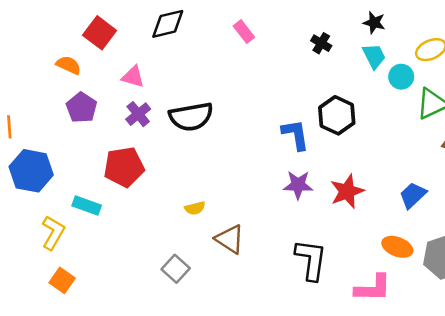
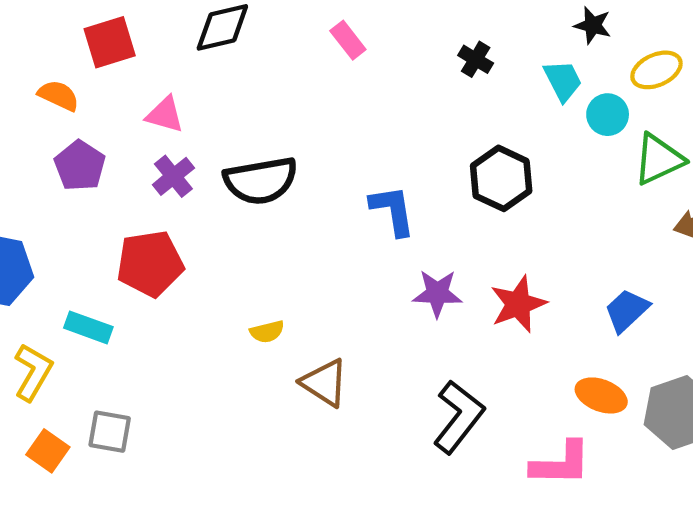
black star: (374, 23) -> (593, 25), moved
red square: (100, 33) -> (110, 42), turned 36
blue L-shape: (295, 135) -> (393, 210), moved
black L-shape: (311, 260) -> (459, 417), turned 30
gray square: (176, 269) -> (110, 432), moved, turned -32

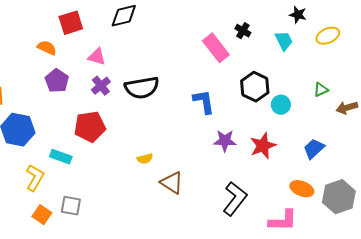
pink rectangle: (348, 40) -> (216, 48), moved, size x1.6
cyan circle: (608, 115) -> (281, 105), moved
green triangle: (659, 159) -> (321, 90), moved, size x0.6

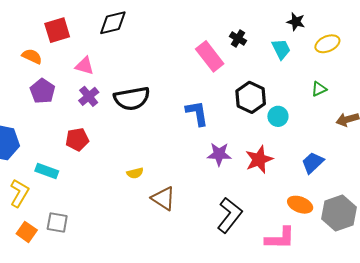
green triangle: (321, 90) -> (319, 89), moved
red pentagon: (90, 127) -> (77, 139), size x0.7

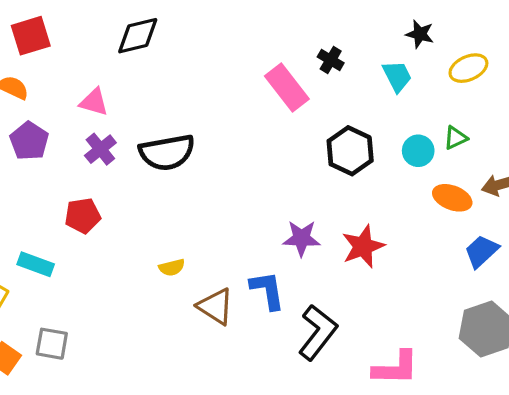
red square: (57, 30) -> (31, 36), moved
blue L-shape: (197, 113) -> (267, 290), moved
cyan circle: (278, 116) -> (418, 151), moved
blue trapezoid: (313, 163) -> (481, 251), moved
orange ellipse: (300, 205) -> (452, 198), moved

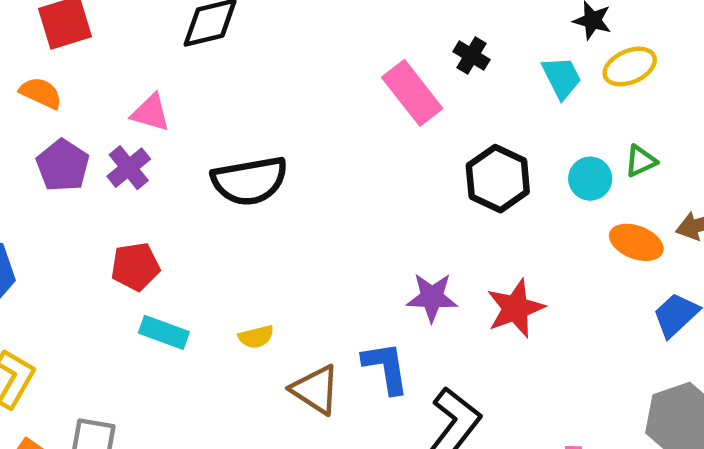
yellow ellipse: (468, 68) -> (630, 67), moved
purple cross: (100, 149) -> (129, 168), moved
cyan rectangle: (36, 264) -> (164, 332), moved

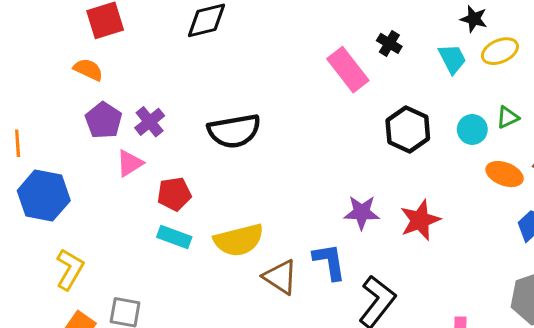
pink triangle: (151, 113) -> (130, 163), moved, turned -48
red pentagon: (135, 267) -> (174, 194), moved
yellow semicircle: (256, 337) -> (239, 240), size x2.0

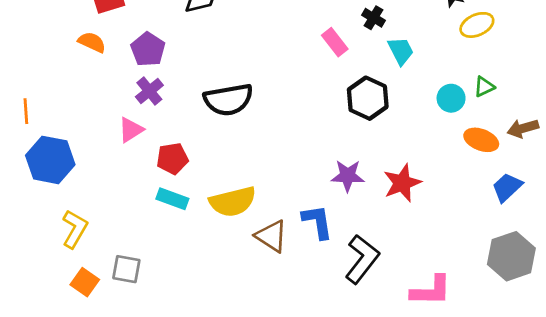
cyan trapezoid: (452, 59) -> (401, 51), moved
pink rectangle: (348, 70) -> (335, 42), size x0.7
purple pentagon: (104, 120) -> (148, 49), moved
black hexagon: (408, 129) -> (368, 98), moved

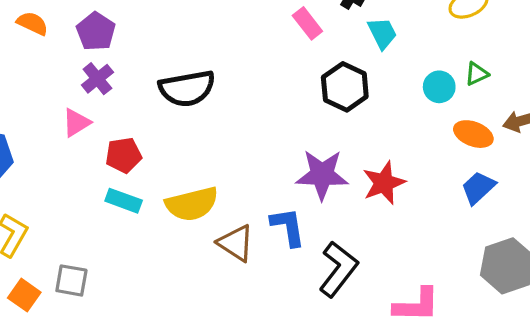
purple star: (348, 176) -> (322, 175), size x1.4
blue trapezoid: (507, 187) -> (478, 188), moved

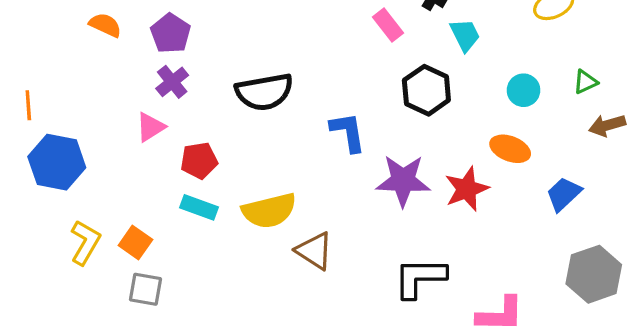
green triangle: (477, 74) -> (585, 82), moved
orange ellipse: (473, 134) -> (510, 149), moved
blue L-shape: (288, 227) -> (348, 132), moved
black L-shape: (338, 269) -> (420, 278), turned -128
orange square: (24, 295) -> (135, 242), moved

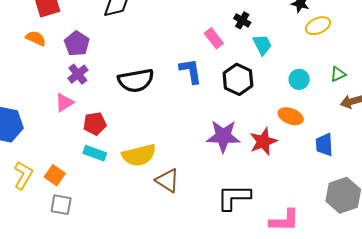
blue L-shape: (348, 132) -> (191, 71), moved
blue trapezoid: (564, 194) -> (324, 145), turned -50

